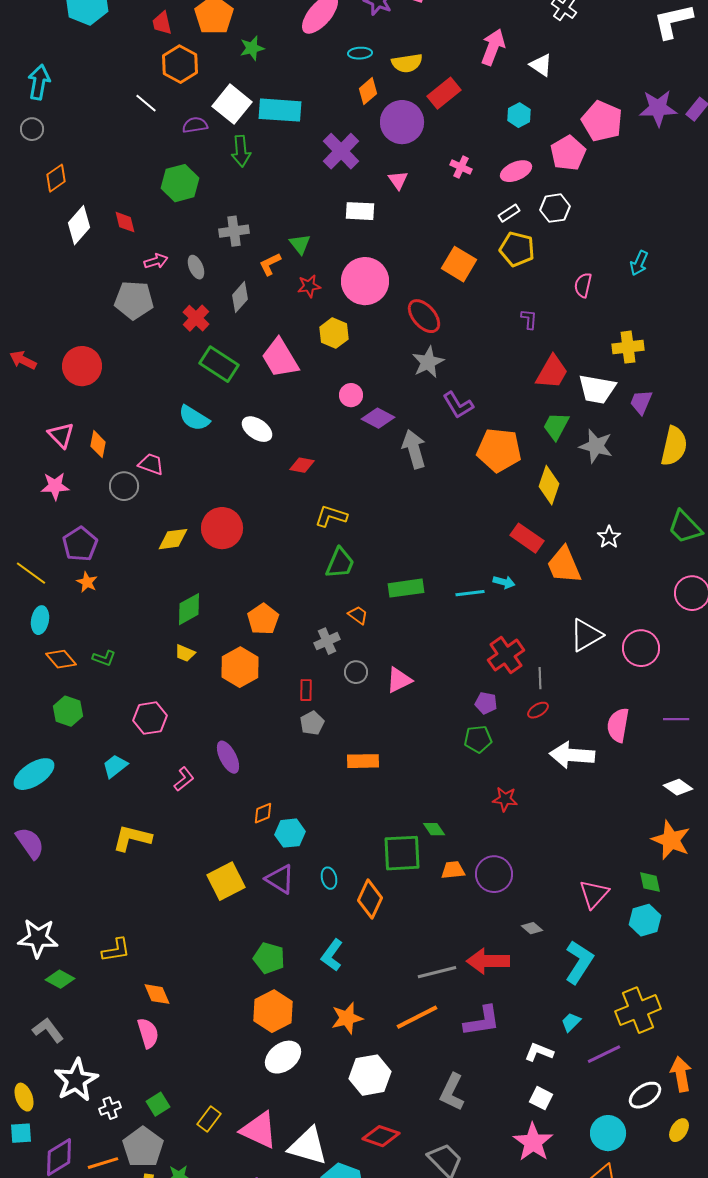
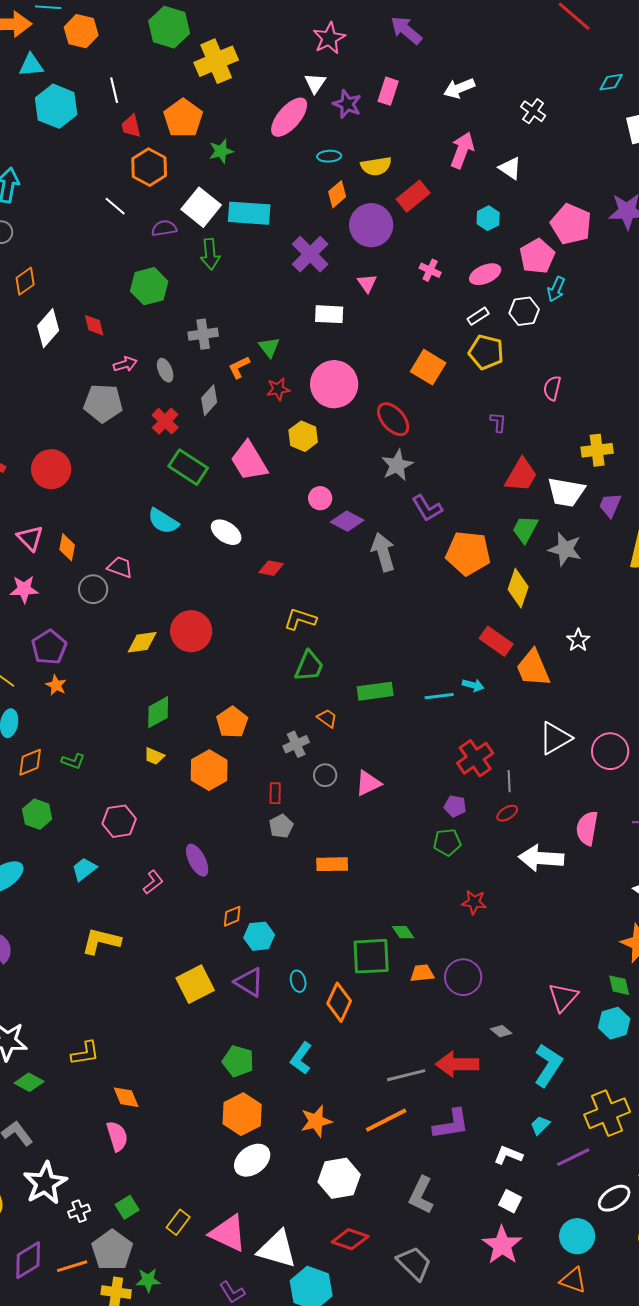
cyan arrow: (639, 263) -> (556, 289), moved
orange diamond: (61, 659) -> (30, 762), turned -72

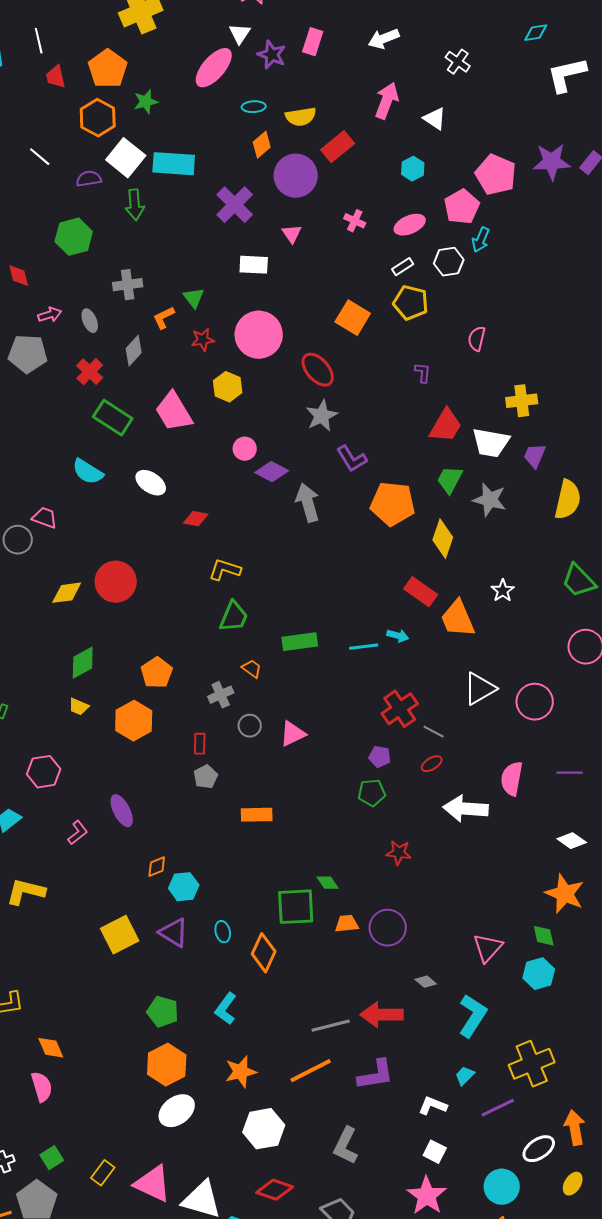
orange hexagon: (149, 167) -> (98, 118), moved
gray line: (509, 781) -> (434, 732), turned -60

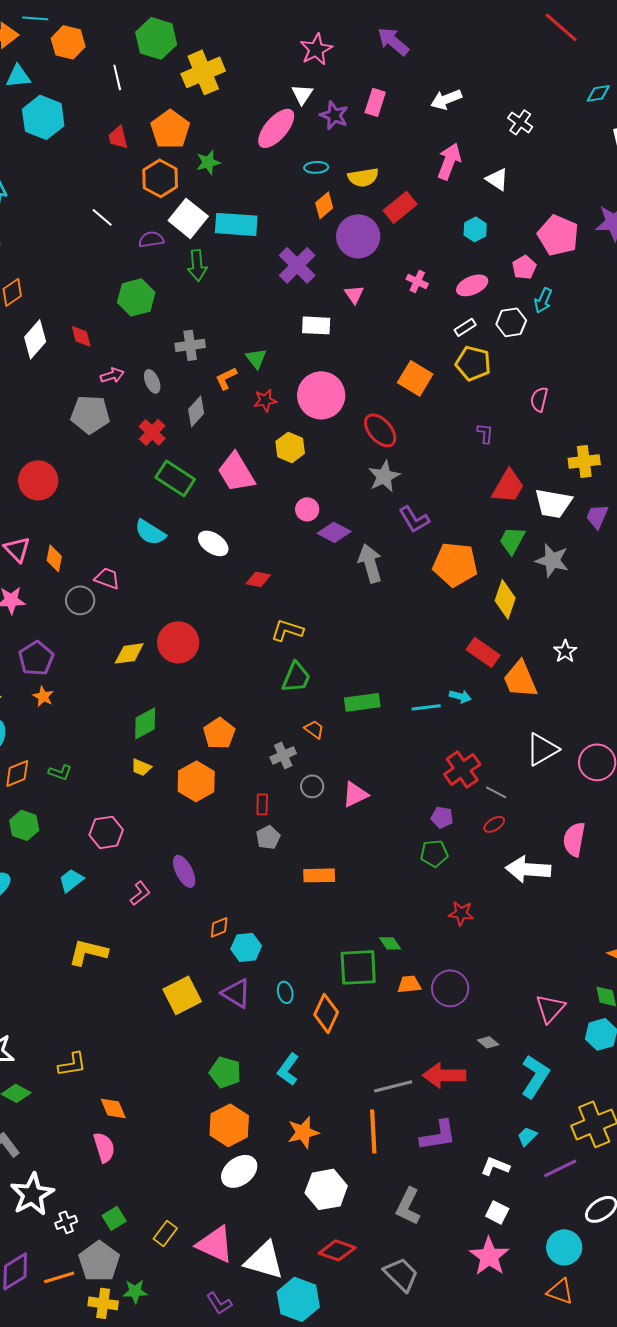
white line: (39, 41) -> (117, 77), moved
pink pentagon: (462, 207) -> (524, 267), size x0.7
orange line: (311, 1071) -> (373, 1131), turned -66

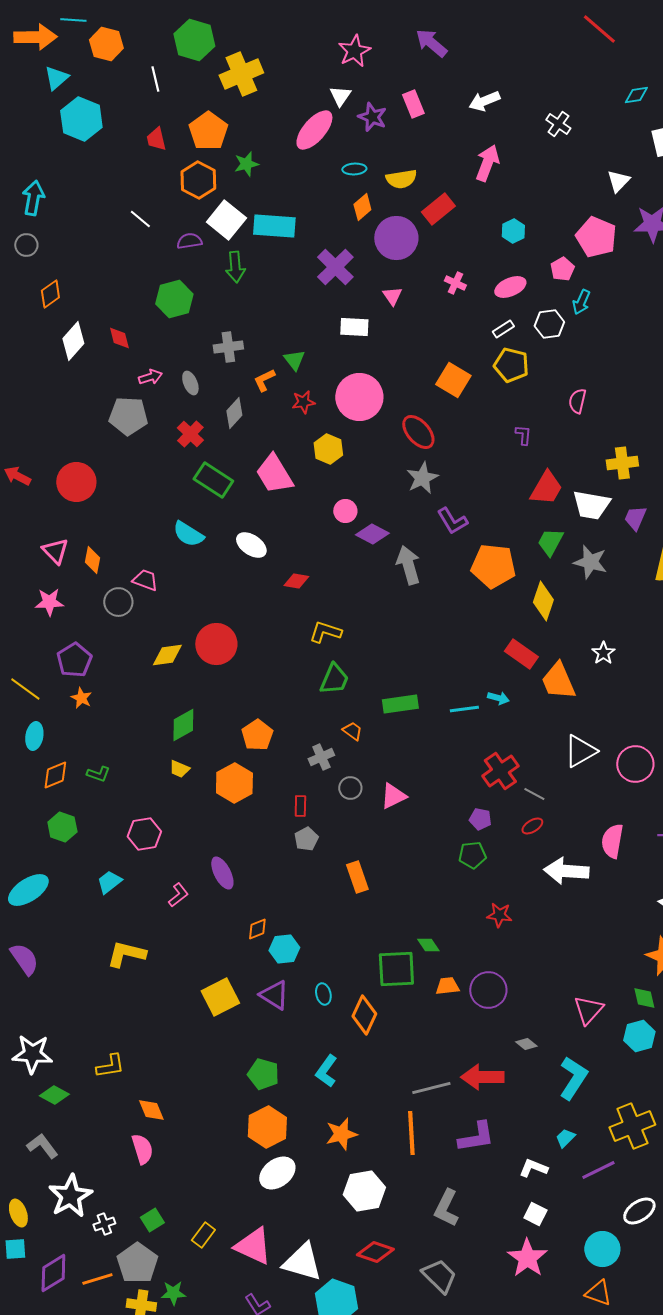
cyan triangle: (18, 76) -> (56, 78), turned -36
pink rectangle: (375, 102) -> (413, 104), turned -40
white triangle: (497, 179) -> (618, 181), moved, turned 40
orange rectangle: (319, 875) -> (357, 877), turned 72

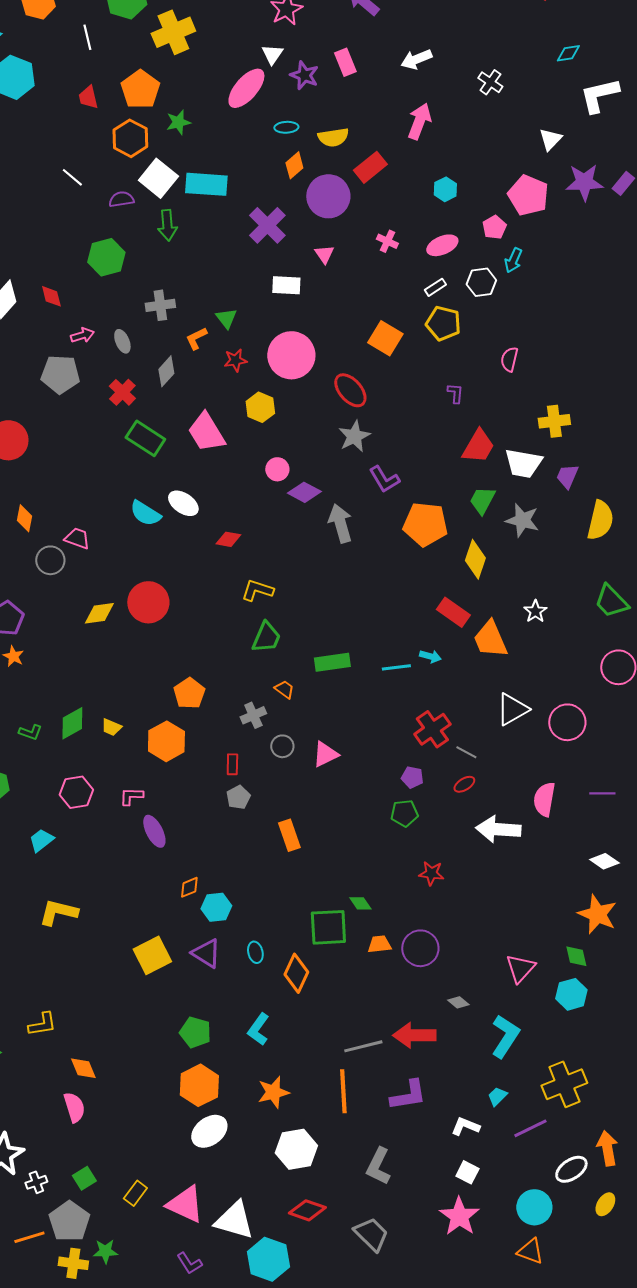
cyan semicircle: (188, 534) -> (145, 513), moved
green diamond: (183, 725) -> (72, 723), moved
pink L-shape: (178, 895) -> (131, 796), moved, turned -140

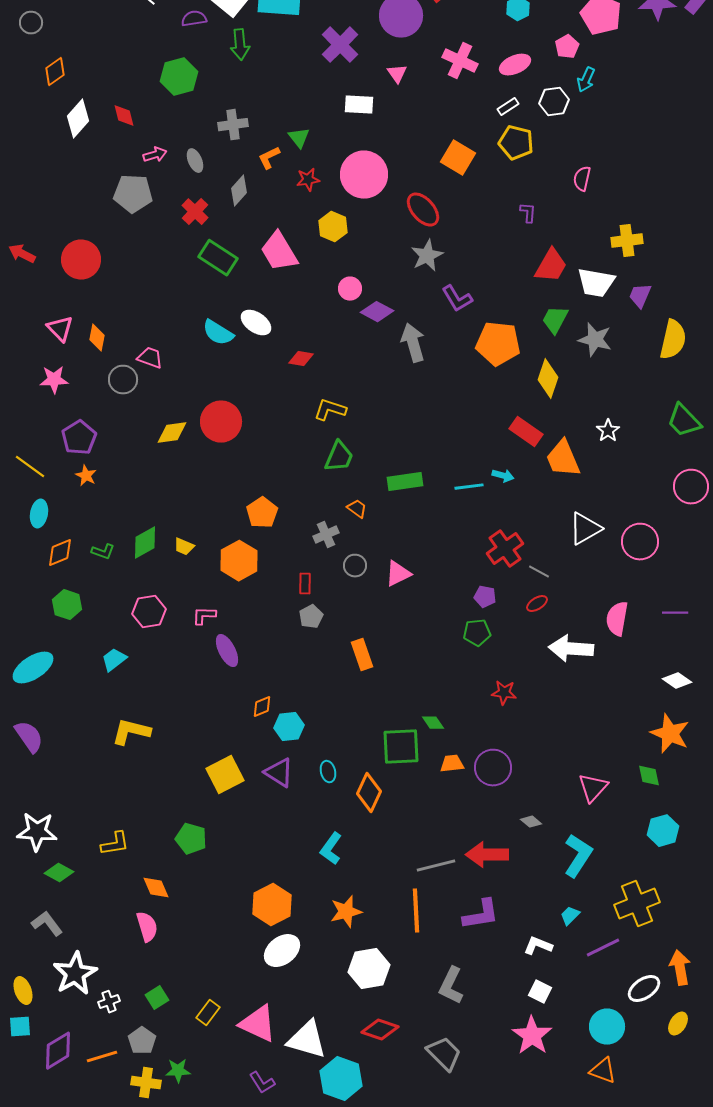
pink cross: (387, 241) -> (460, 61), size x1.6
cyan hexagon: (571, 994) -> (663, 831), moved
green pentagon: (195, 1032) -> (191, 839), moved
gray pentagon: (69, 1221) -> (142, 1041), size x0.7

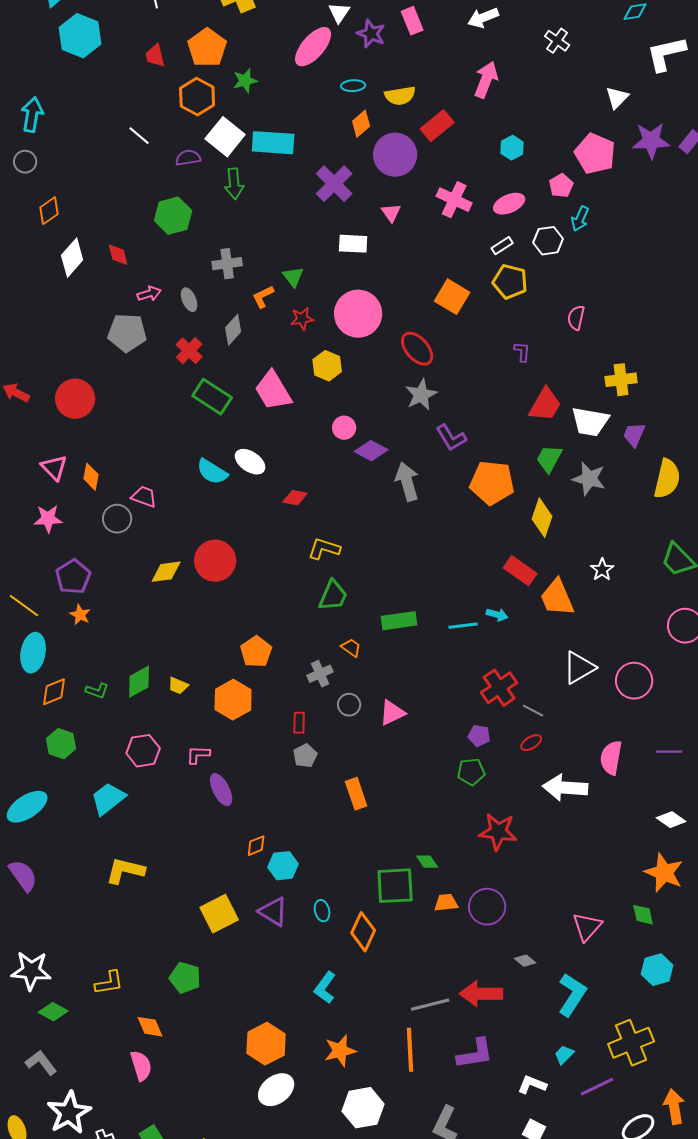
cyan ellipse: (39, 514) -> (33, 653), size x1.4
cyan trapezoid: (114, 660) -> (108, 799), size x1.4
red star: (504, 693) -> (498, 832), size x1.5

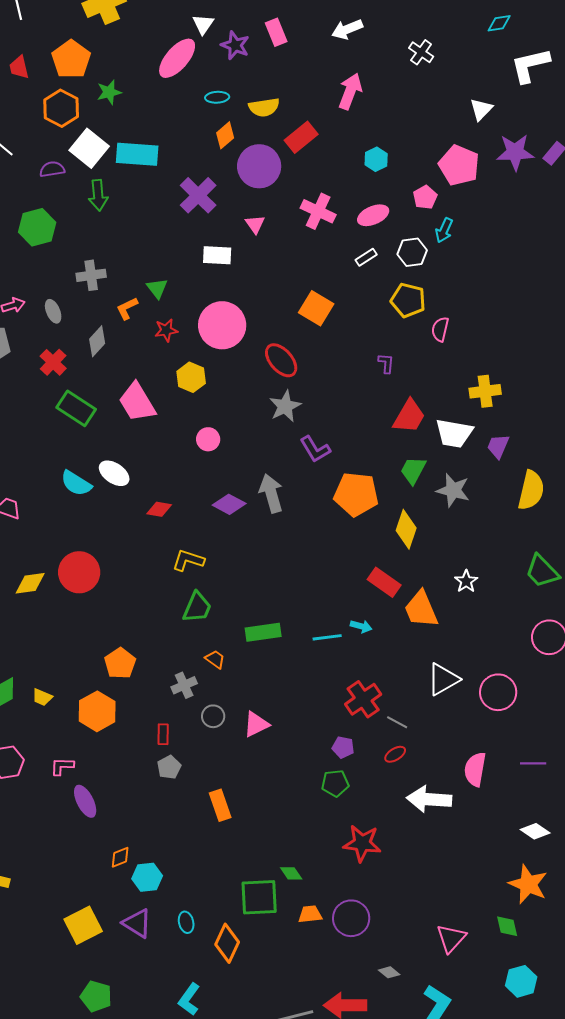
yellow pentagon: (510, 282) -> (408, 300), moved
purple diamond: (371, 451) -> (229, 504), moved
green pentagon: (185, 978) -> (96, 996), moved

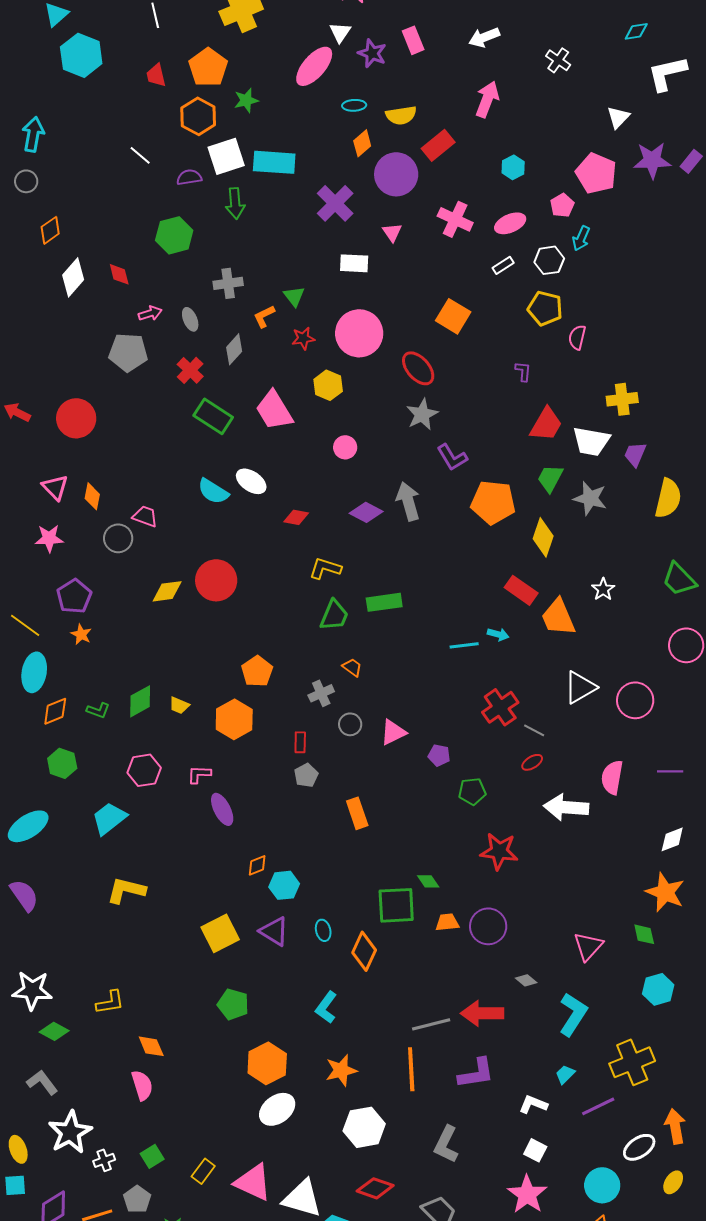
white square: (89, 148) -> (226, 156), turned 33
green rectangle: (263, 632) -> (384, 602), moved
purple pentagon: (343, 747) -> (439, 755), moved
white diamond: (535, 831) -> (672, 839), turned -56

